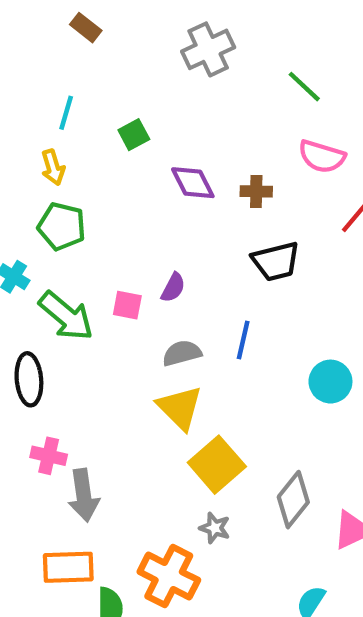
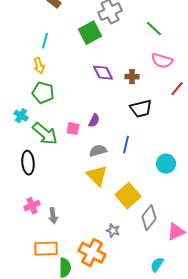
green square: (134, 135) -> (90, 33), moved, size x1.6
pink cross: (49, 456) -> (32, 206), moved, turned -35
yellow square: (217, 465) -> (128, 196), moved
gray arrow: (84, 495) -> (53, 216), size x0.7

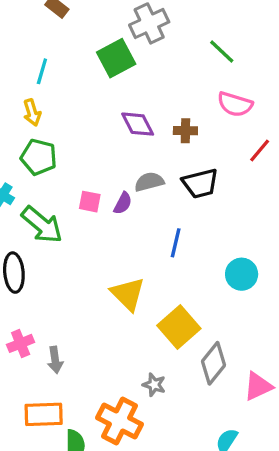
pink square: (73, 129) -> (90, 202), moved
gray semicircle: (98, 151) -> (149, 182), moved

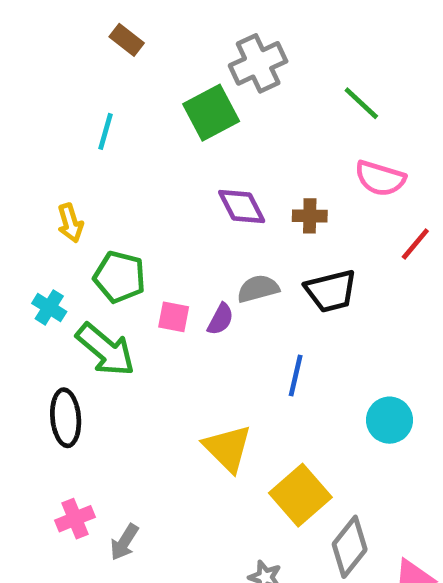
yellow arrow: (32, 113) -> (70, 223), moved
green pentagon: (39, 157) -> (120, 277), moved
gray arrow: (55, 360) -> (124, 542), turned 40

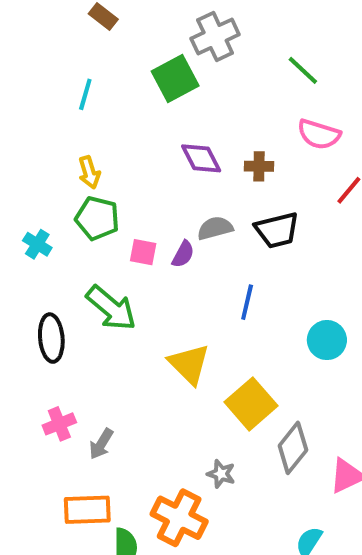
yellow arrow: (70, 223) -> (89, 172), moved
green arrow: (106, 350) -> (111, 308), moved

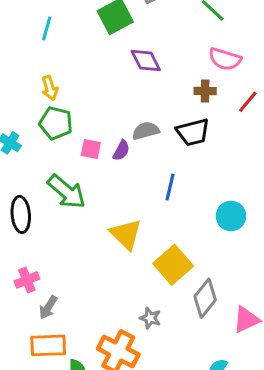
purple diamond: (201, 158) -> (146, 61), moved
brown cross: (259, 166) -> (205, 91), moved
gray arrow: (101, 444) -> (48, 307), moved

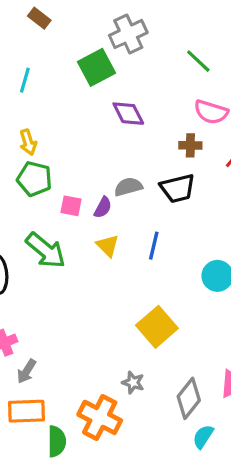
yellow triangle: (126, 234) -> (108, 246), moved, size x0.7
gray diamond: (205, 298) -> (189, 398), moved

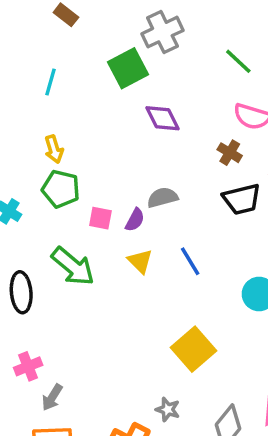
brown cross: (190, 145) -> (230, 153), turned 30
black trapezoid: (178, 188) -> (242, 199), moved
blue line: (154, 246) -> (190, 261), turned -44

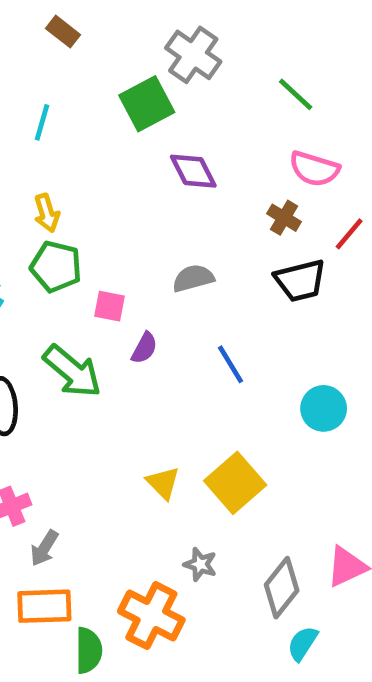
gray cross: (162, 32) -> (193, 55), turned -30
purple semicircle: (135, 220) -> (144, 348), moved
yellow triangle: (140, 261) -> (163, 483), moved

